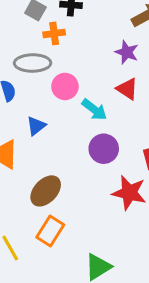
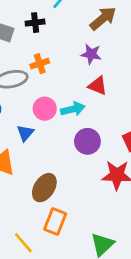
orange cross: (54, 33) -> (40, 64), moved
pink circle: (65, 86) -> (45, 109), moved
cyan arrow: (94, 110) -> (73, 109), turned -40

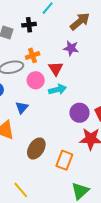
red triangle: (98, 86) -> (56, 69), moved, turned 35
pink circle: (45, 109) -> (36, 80), moved
purple circle: (87, 141) -> (79, 113), moved
orange rectangle: (55, 221) -> (64, 160), moved

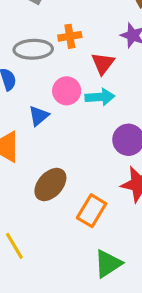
pink circle: (36, 80) -> (67, 91), moved

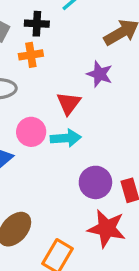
orange cross: (70, 36) -> (31, 55), moved

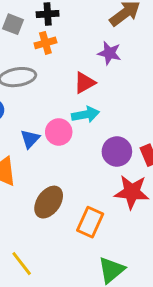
red triangle: (69, 103) -> (85, 83), turned 30
pink circle: (31, 132) -> (59, 132), moved

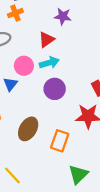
pink circle: (59, 132) -> (24, 66), moved
purple circle: (117, 151) -> (55, 89), moved

